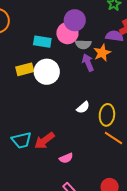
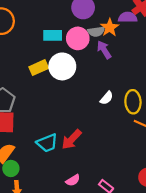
pink circle: (67, 33) -> (78, 38), moved
orange star: (102, 53) -> (110, 27), moved
pink semicircle: (66, 158) -> (73, 180), moved

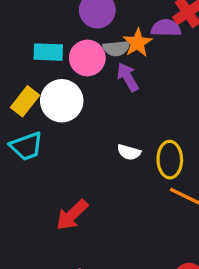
yellow rectangle: (39, 68) -> (25, 101), turned -30
white semicircle: (107, 98) -> (129, 152), turned 64
cyan trapezoid: (47, 143) -> (26, 146), moved

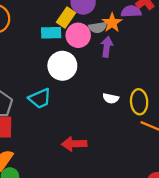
purple arrow: (128, 77) -> (107, 47), turned 42
yellow rectangle: (25, 101) -> (66, 18), moved
red arrow: (72, 215) -> (74, 144), turned 45

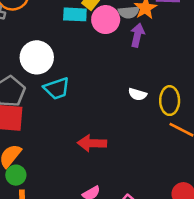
white circle: (62, 66) -> (37, 57), moved

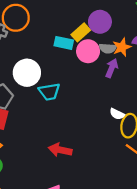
cyan trapezoid: (57, 88) -> (49, 92), moved
white semicircle: (137, 94) -> (117, 114), moved

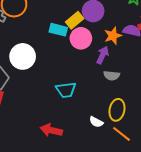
gray semicircle: (108, 48) -> (112, 75), moved
cyan trapezoid: (49, 92) -> (66, 90), moved
white semicircle: (117, 114) -> (96, 122), moved

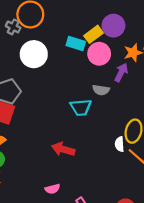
white circle: (23, 56) -> (34, 54), moved
gray semicircle: (112, 75) -> (101, 90), moved
white semicircle: (96, 122) -> (119, 144), moved, turned 56

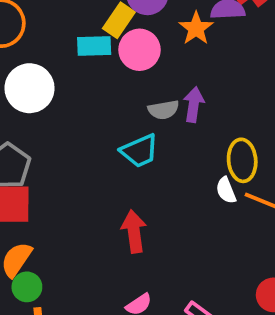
purple arrow: (121, 73) -> (194, 105), moved
red arrow: (63, 149) -> (134, 231), turned 85

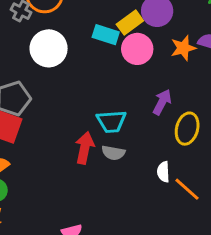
gray semicircle: (163, 110) -> (113, 153), moved
yellow ellipse: (242, 160) -> (187, 129), moved
red arrow: (134, 231) -> (85, 148), moved

